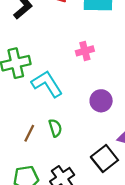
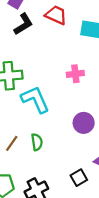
black square: (104, 159) -> (79, 178), size x0.7

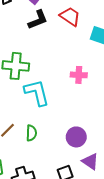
purple circle: (84, 123) -> (76, 137), moved

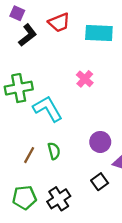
red trapezoid: (70, 16) -> (59, 22), turned 140
pink cross: (79, 75) -> (85, 79), turned -35

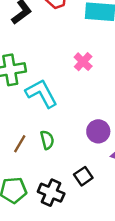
black square: (100, 182) -> (83, 176), moved
black cross: (59, 199) -> (51, 193), turned -35

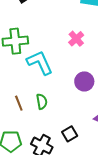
purple circle: (98, 131) -> (84, 81), moved
brown line: (20, 144) -> (19, 103), turned -56

